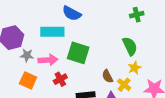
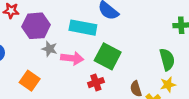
red cross: (60, 79) -> (96, 83), moved
orange square: (28, 80) -> (30, 81), moved

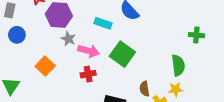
cyan rectangle: (83, 28) -> (103, 23), size x0.7
red cross: (96, 83) -> (88, 74), moved

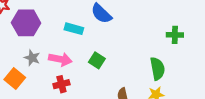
gray star: (68, 39) -> (32, 58), moved
green square: (122, 54) -> (97, 60), size x0.6

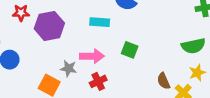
gray star: (32, 58) -> (69, 68), moved
green semicircle: (157, 69) -> (193, 46), turned 100

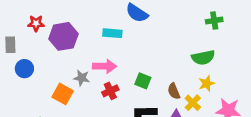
green square: (130, 50) -> (143, 81), moved

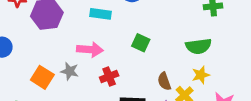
gray star: (82, 78) -> (70, 71), moved
green square: (143, 81) -> (141, 43), moved
red cross: (110, 91) -> (109, 77), moved

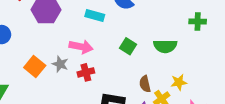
green semicircle: (199, 46) -> (165, 46), moved
red cross: (109, 77) -> (86, 72), moved

